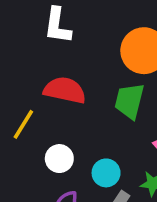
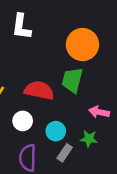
red semicircle: (65, 90) -> (39, 90), moved

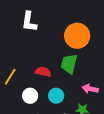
red semicircle: (39, 90) -> (43, 72), size x0.7
cyan circle: (56, 131) -> (56, 96), moved

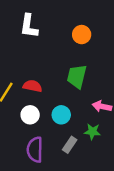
orange circle: (77, 36) -> (82, 35), moved, size x0.6
red semicircle: (43, 72) -> (32, 86), moved

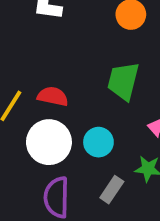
white circle: (30, 115) -> (49, 142), size x1.5

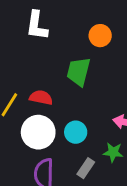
green trapezoid: (123, 81) -> (79, 72), moved

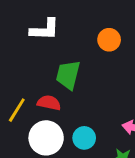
white L-shape: (37, 25) -> (45, 29), turned -96
green trapezoid: (79, 72) -> (68, 75), moved

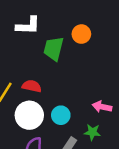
green trapezoid: (68, 75) -> (54, 49), moved

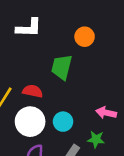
green trapezoid: (54, 49) -> (62, 67), moved

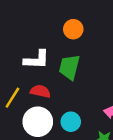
white L-shape: (29, 28) -> (37, 60), moved
orange circle: (85, 37) -> (73, 29), moved

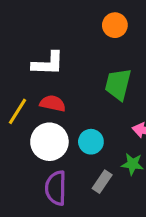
orange circle: (73, 29) -> (115, 25), moved
green trapezoid: (69, 67) -> (118, 84), moved

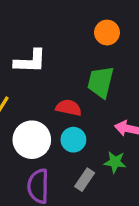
orange circle: (115, 25) -> (107, 33), moved
red semicircle: (53, 103) -> (69, 108), moved

